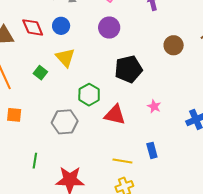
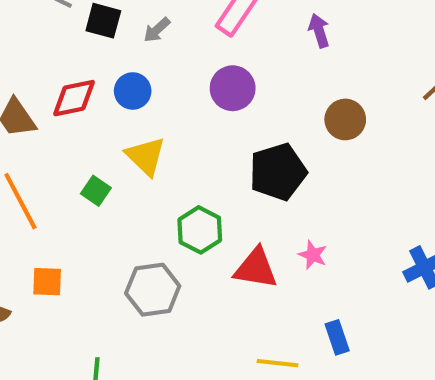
red diamond: (33, 27) -> (74, 98), turned -75
brown circle: (174, 45) -> (345, 119), moved
pink star: (154, 106) -> (313, 255), moved

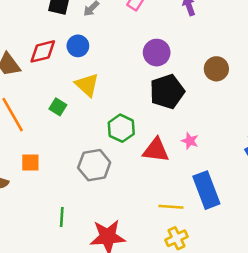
purple circle: (233, 88) -> (157, 53), moved
brown circle: (345, 119) -> (216, 69), moved
blue rectangle: (337, 337) -> (206, 190), size x1.8

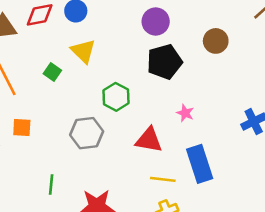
red triangle: (156, 150) -> (149, 140), moved

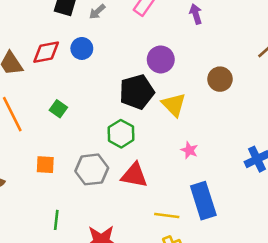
yellow triangle: (83, 51) -> (174, 105), moved
black pentagon: (164, 62) -> (137, 92), moved
orange square: (22, 127) -> (45, 165), moved
red triangle: (149, 140) -> (134, 175), moved

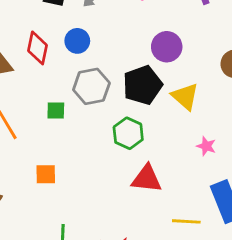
red diamond: (46, 52) -> (37, 48), turned -64
green square: (58, 109) -> (56, 110), turned -30
gray hexagon: (92, 169) -> (91, 86), moved

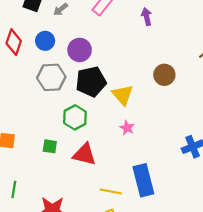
purple circle: (167, 47) -> (80, 50), moved
green square: (56, 110) -> (50, 146), moved
pink star: (206, 146) -> (127, 128), moved

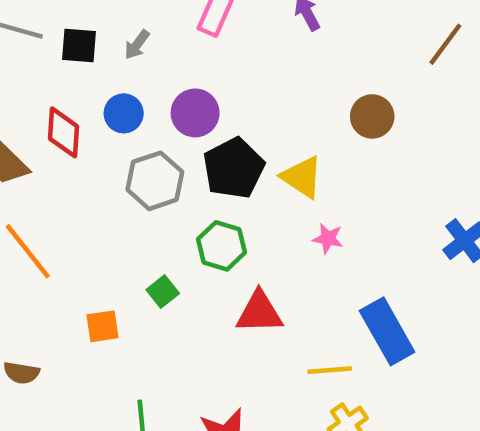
green square: (50, 146) -> (163, 292), moved, turned -32

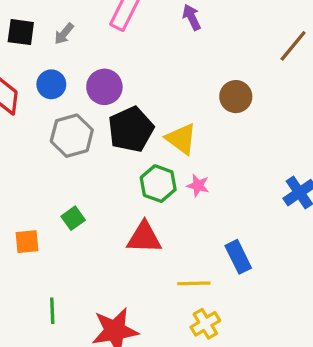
green hexagon: (222, 246) -> (158, 184), moved
blue rectangle: (387, 331) -> (238, 257), size x0.7

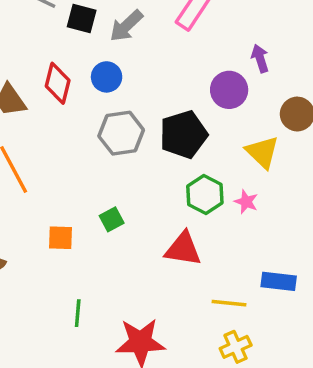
purple arrow: (192, 17) -> (260, 58), moved
gray arrow: (64, 34) -> (126, 26), size x1.5
purple circle: (104, 87) -> (229, 90), moved
yellow triangle: (181, 139) -> (262, 152), moved
blue rectangle: (238, 257) -> (279, 281), turned -64

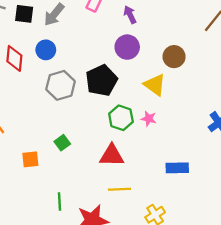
purple arrow: (260, 58) -> (130, 15), moved
yellow line: (229, 303) -> (119, 189), moved
green line: (78, 313) -> (60, 202), moved

